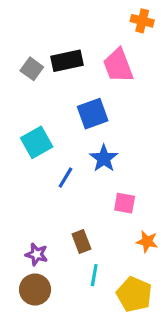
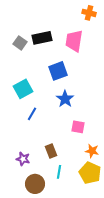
pink trapezoid: (118, 66) -> (74, 41), turned 30
blue line: (65, 178) -> (32, 114), moved
brown circle: (35, 290) -> (35, 184), moved
yellow pentagon: (134, 294) -> (90, 173), moved

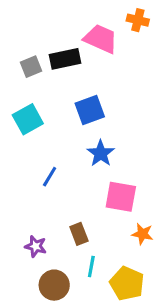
pink trapezoid: (74, 41) -> (101, 39), moved, turned 105
gray square: (20, 43) -> (31, 67), turned 32
cyan square: (23, 89) -> (28, 119), moved
pink square: (78, 127) -> (121, 197), size x1.5
yellow pentagon: (90, 173) -> (127, 283), moved

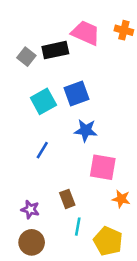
orange cross: (138, 20) -> (124, 30), moved
gray square: (31, 67) -> (26, 57), turned -30
cyan square: (28, 119) -> (43, 101), moved
blue star: (101, 153) -> (86, 130), turned -30
brown circle: (54, 285) -> (32, 242), moved

